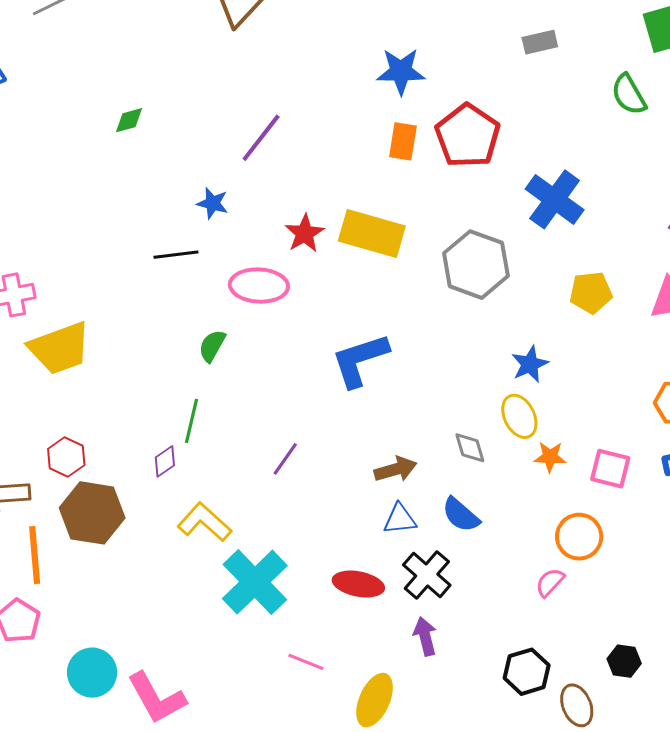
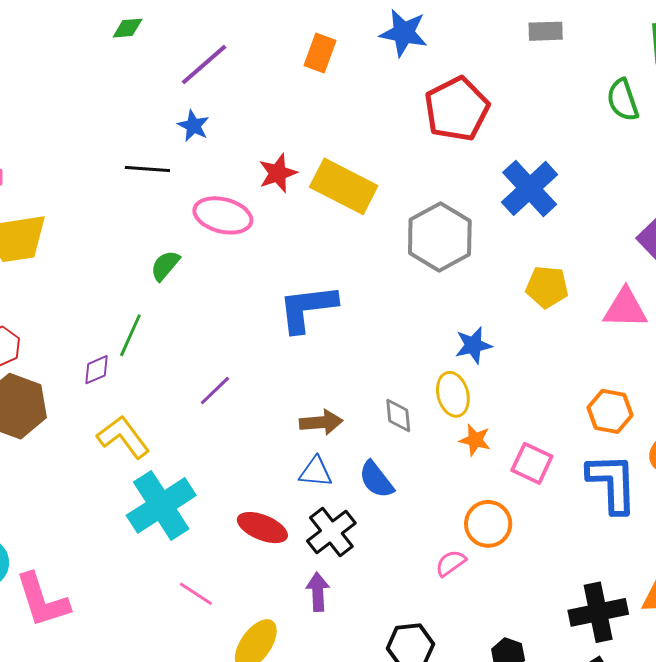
purple line: (261, 138) -> (204, 65), moved
orange rectangle: (403, 141) -> (320, 53), moved

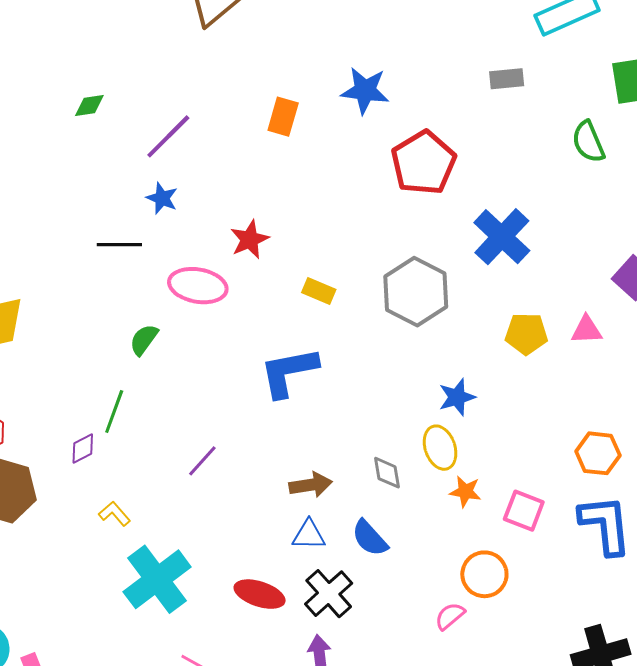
yellow rectangle: (344, 186) -> (319, 291), moved, size x0.5
pink triangle: (625, 308) -> (586, 330), moved, size x0.7
yellow L-shape: (123, 437) -> (114, 514), size x0.6

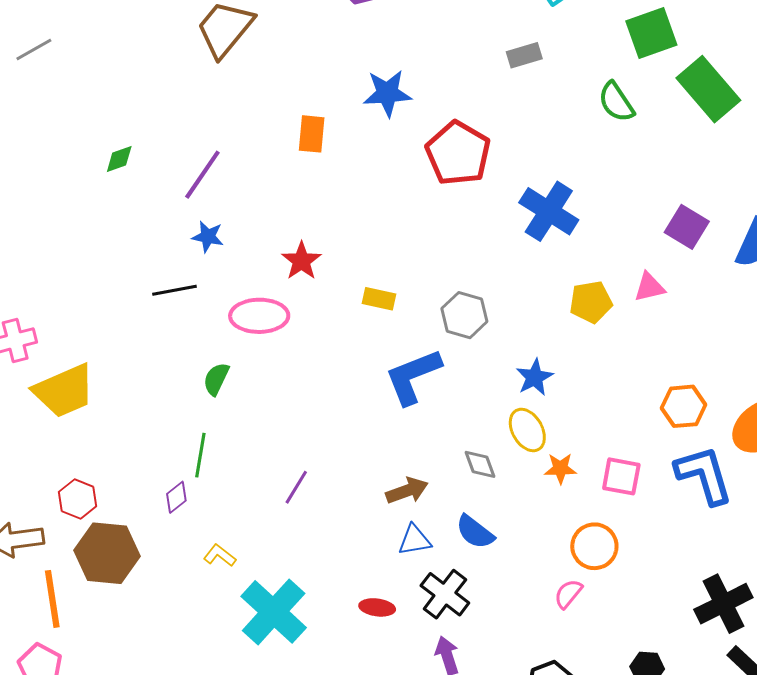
gray hexagon: (416, 292) -> (464, 315), moved, size x0.7
blue L-shape: (289, 372) -> (413, 376), moved
red ellipse: (260, 594) -> (377, 607), size x0.7

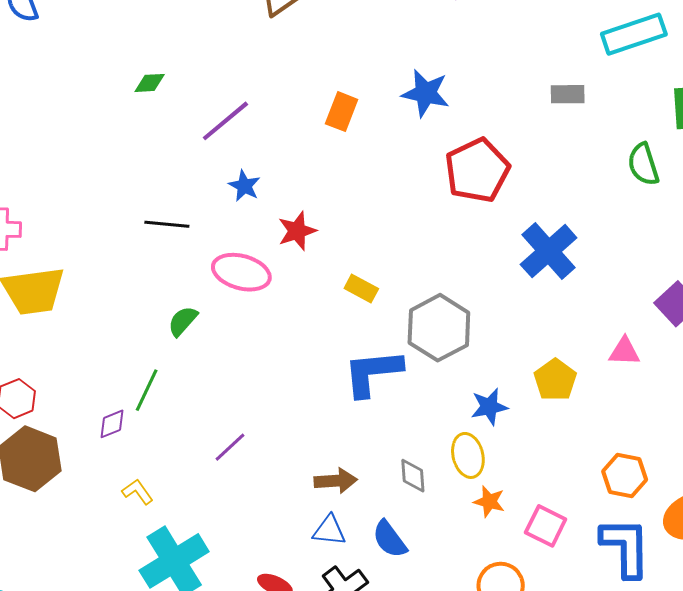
blue star: (208, 237) -> (244, 186), moved
yellow pentagon: (591, 302) -> (555, 380), moved, turned 30
gray hexagon: (464, 315) -> (439, 328), size x1.4

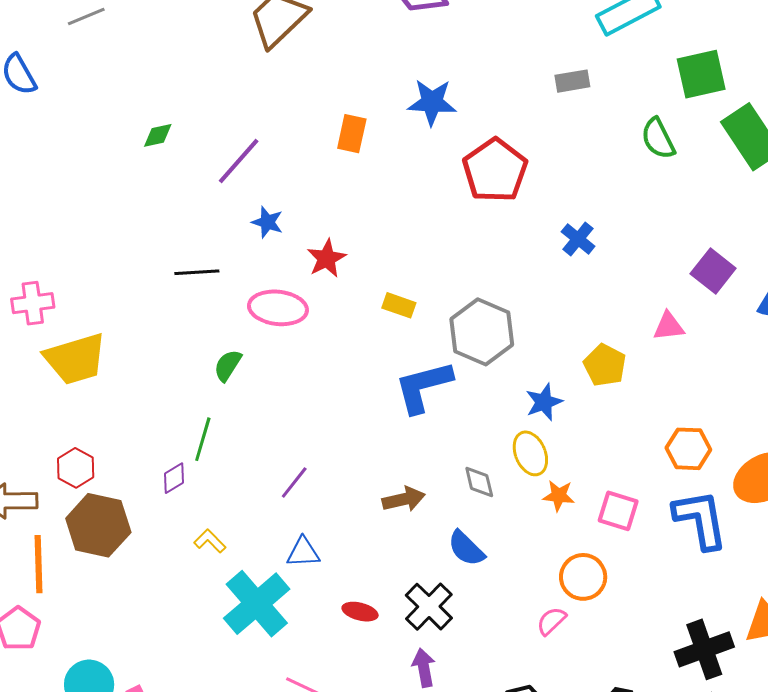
blue cross: (549, 251) -> (578, 239), size x0.6
blue triangle: (329, 530) -> (303, 552), moved

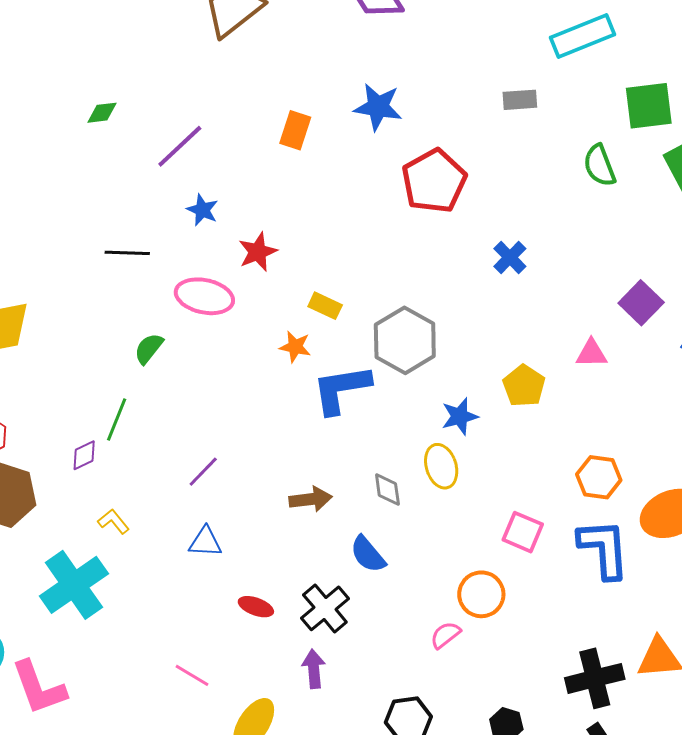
orange star: (559, 496) -> (295, 347), moved
cyan cross: (257, 604) -> (74, 585), moved

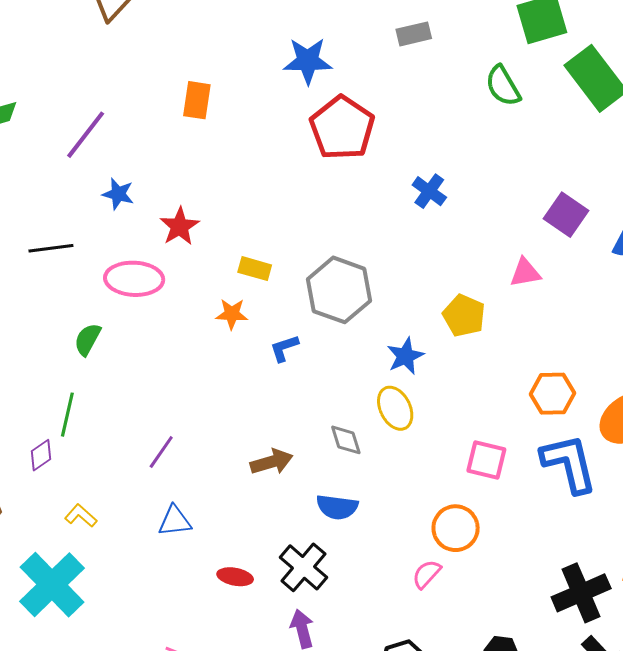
blue star: (378, 107) -> (308, 61), moved
blue L-shape: (341, 389) -> (284, 348), size x0.5
blue semicircle: (368, 554) -> (337, 507), turned -33

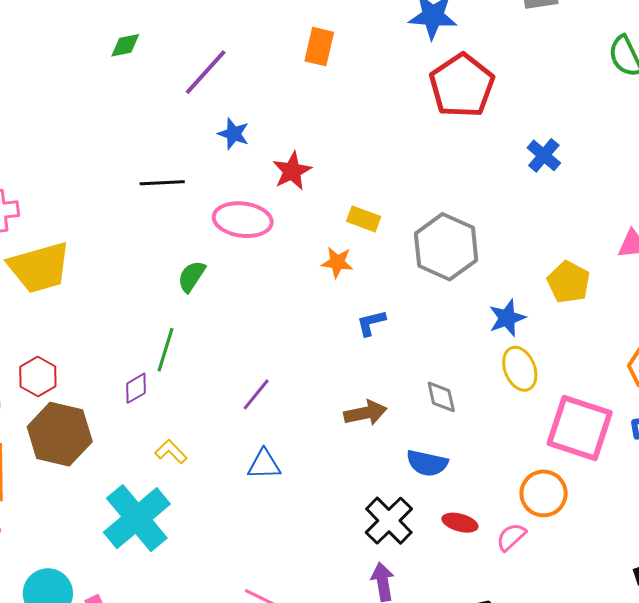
blue L-shape: (284, 348) -> (371, 323), moved
yellow ellipse: (395, 408) -> (520, 369), moved
pink square: (486, 460) -> (580, 428), size x1.6
red ellipse: (235, 577) -> (460, 523), moved

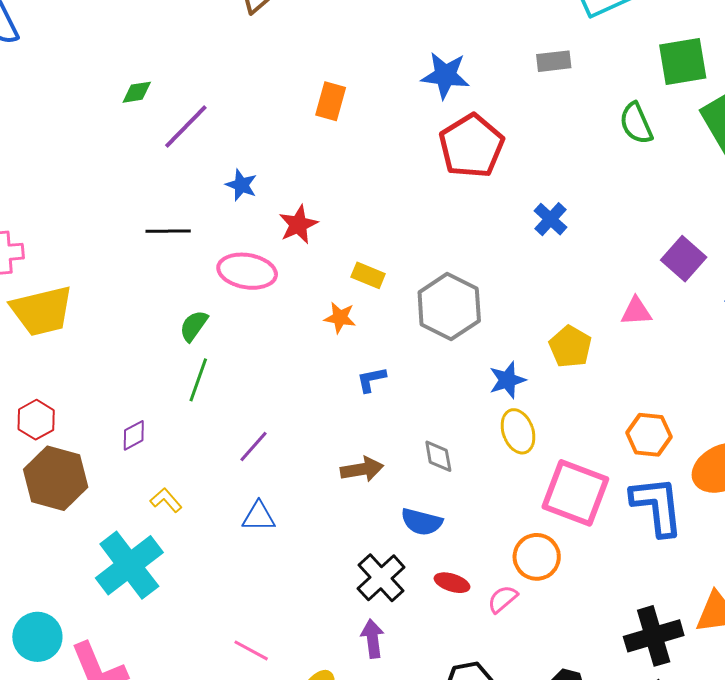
purple line: (206, 72) -> (186, 127), moved
green line: (165, 350) -> (198, 380), moved

